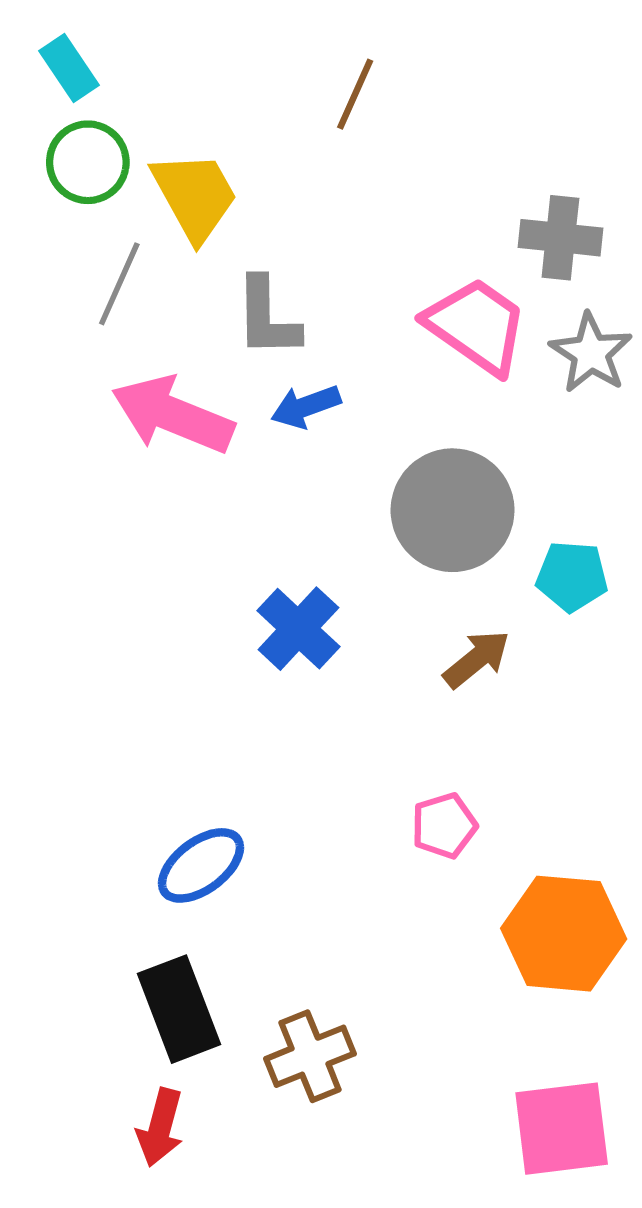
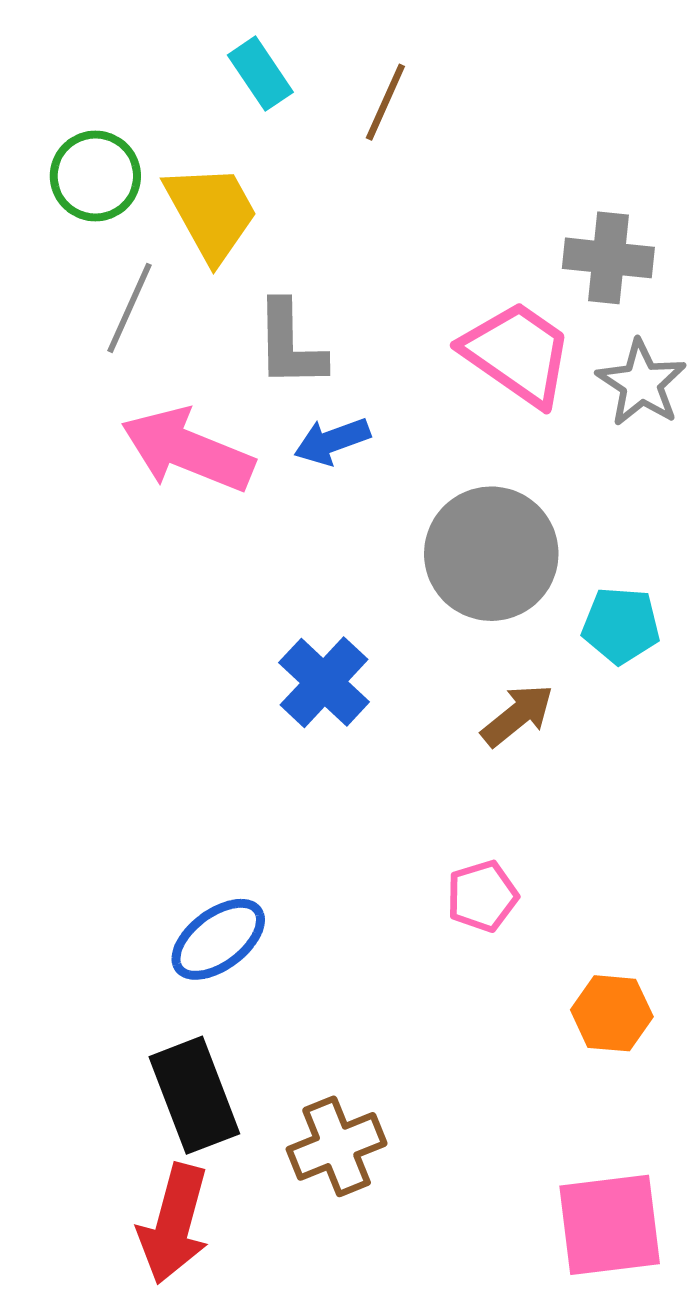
cyan rectangle: (69, 68) -> (260, 74), moved
orange hexagon: (564, 934) -> (612, 1013), size x0.6
red arrow: (160, 1127) -> (174, 1224), size x1.4

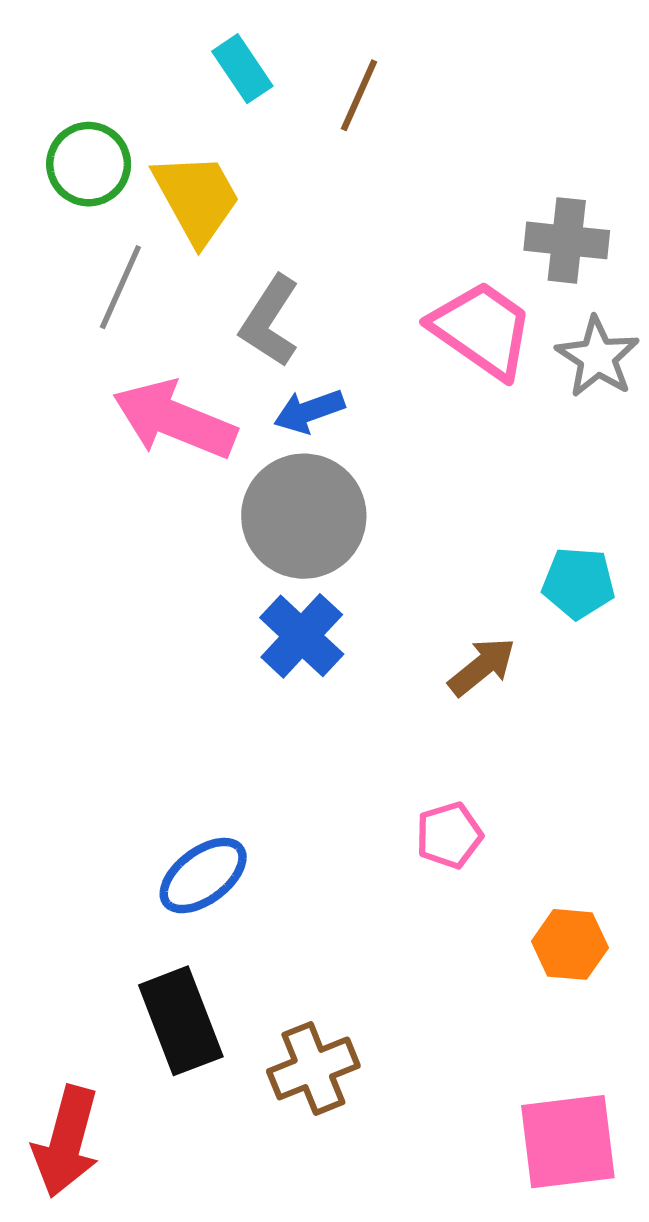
gray L-shape: (290, 344) -> (270, 321), turned 34
gray circle: (491, 554) -> (304, 516), moved
red arrow: (174, 1224) -> (66, 1142), moved

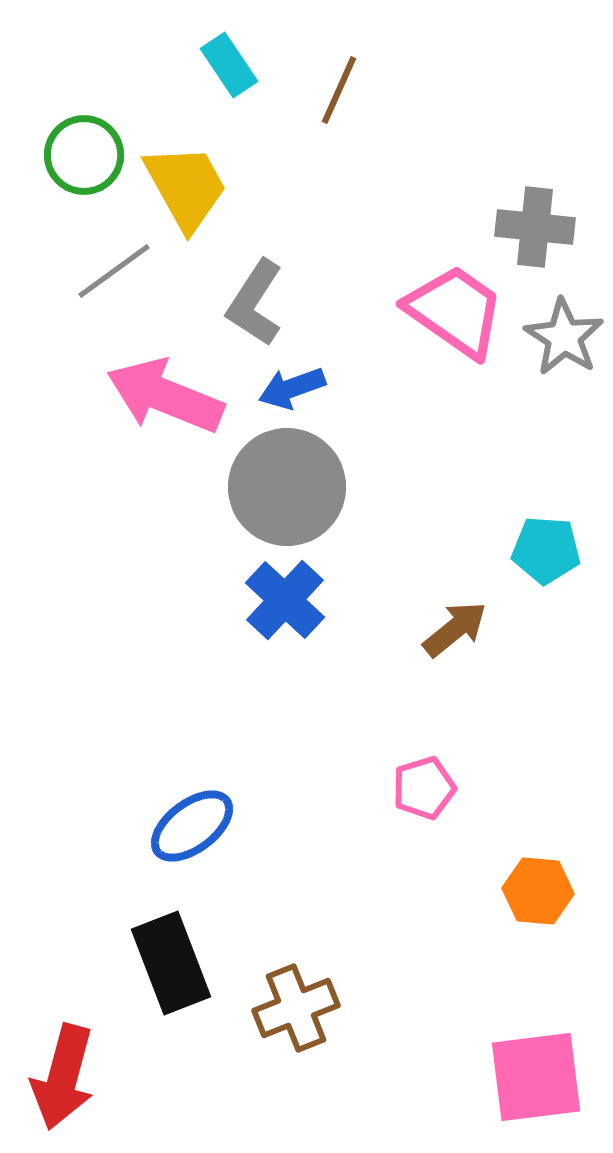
gray line: (120, 287) -> (114, 271), turned 30

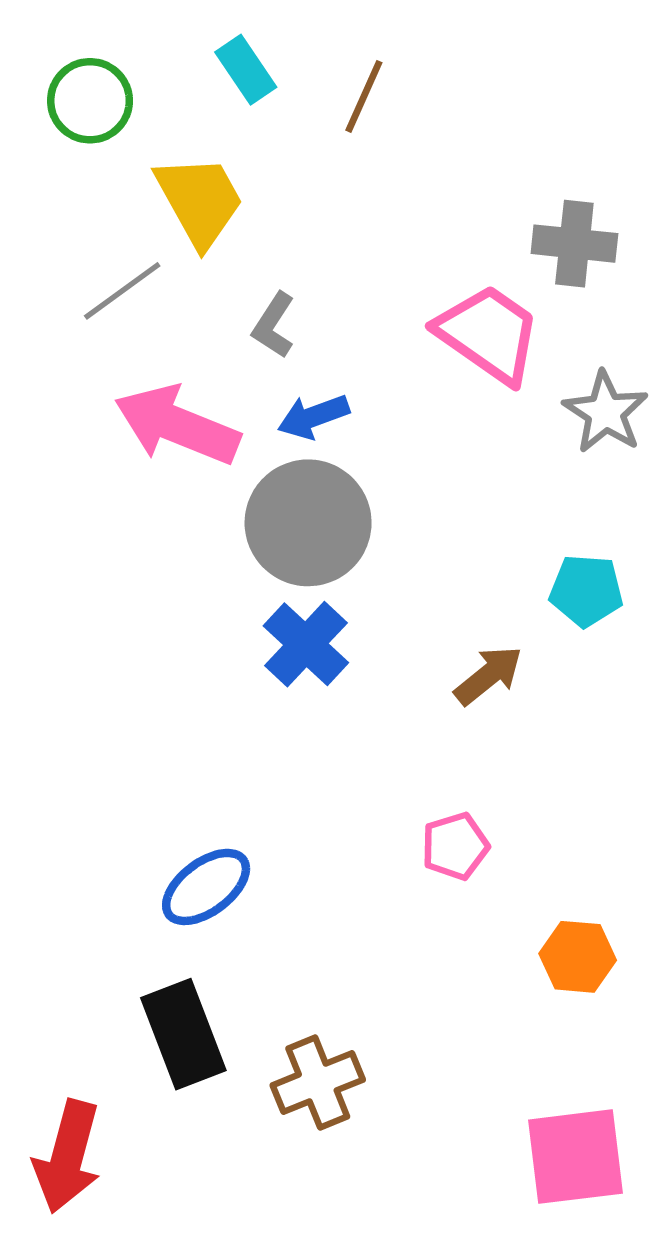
green circle: (84, 155) -> (90, 101), moved
gray L-shape: (255, 303) -> (274, 325), size x0.7
gray star: (564, 337) -> (606, 412), moved

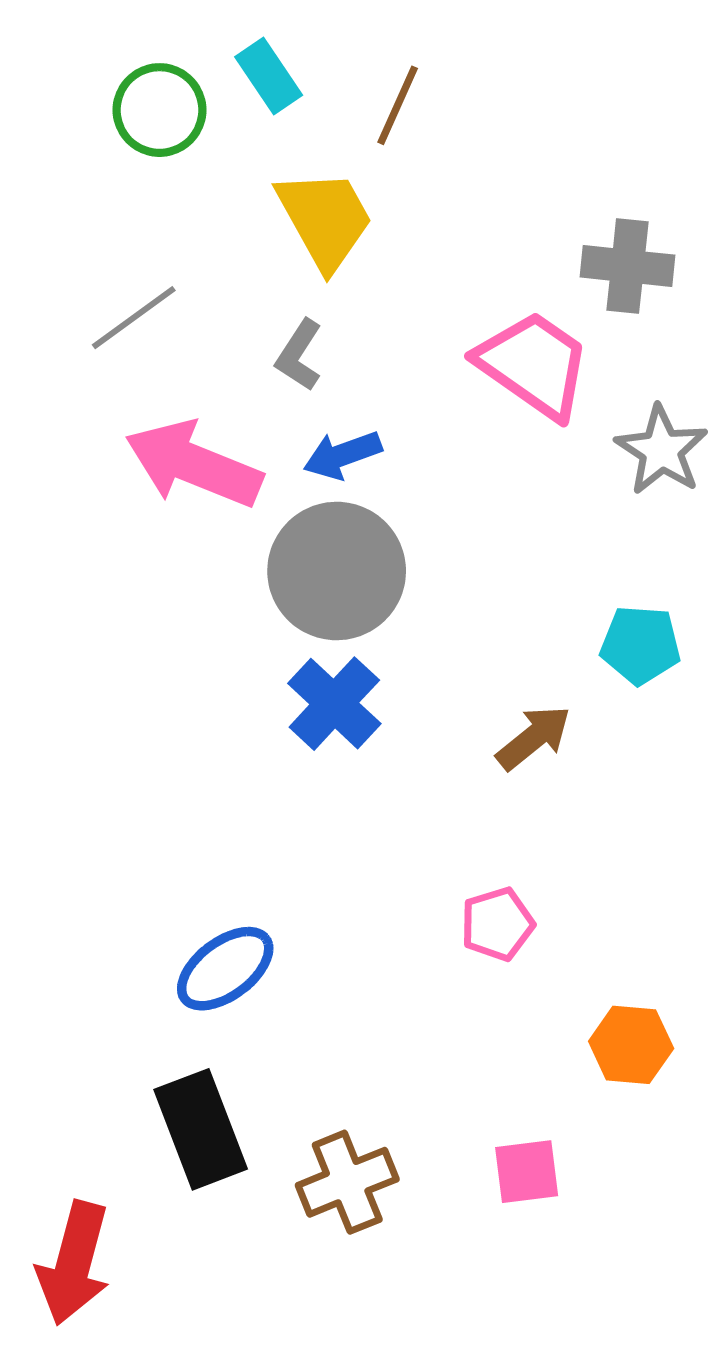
green circle: (90, 101) -> (160, 110), moved
yellow trapezoid: (200, 201) -> (325, 219), moved
pink square: (576, 1157) -> (527, 1172), moved, size x0.6

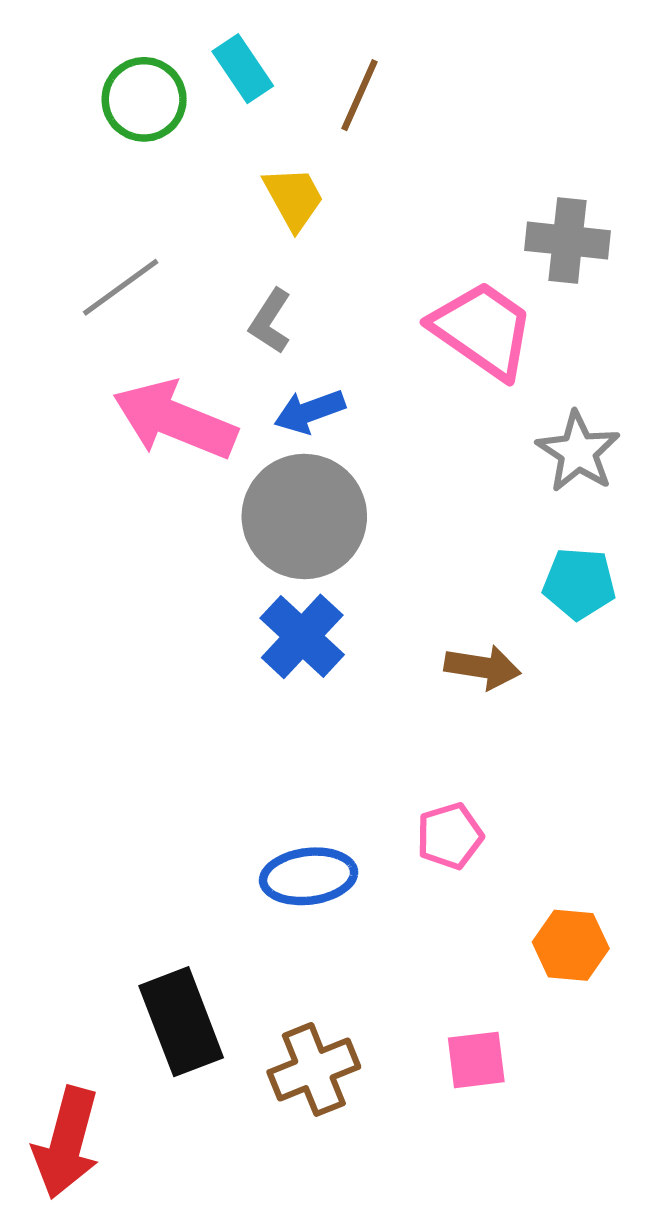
yellow trapezoid: (325, 219) -> (294, 198), size x0.7
gray star: (662, 450) -> (578, 452), moved
brown arrow: (534, 738) -> (483, 667), turned 48
blue ellipse: (225, 969) -> (309, 876), moved, turned 30

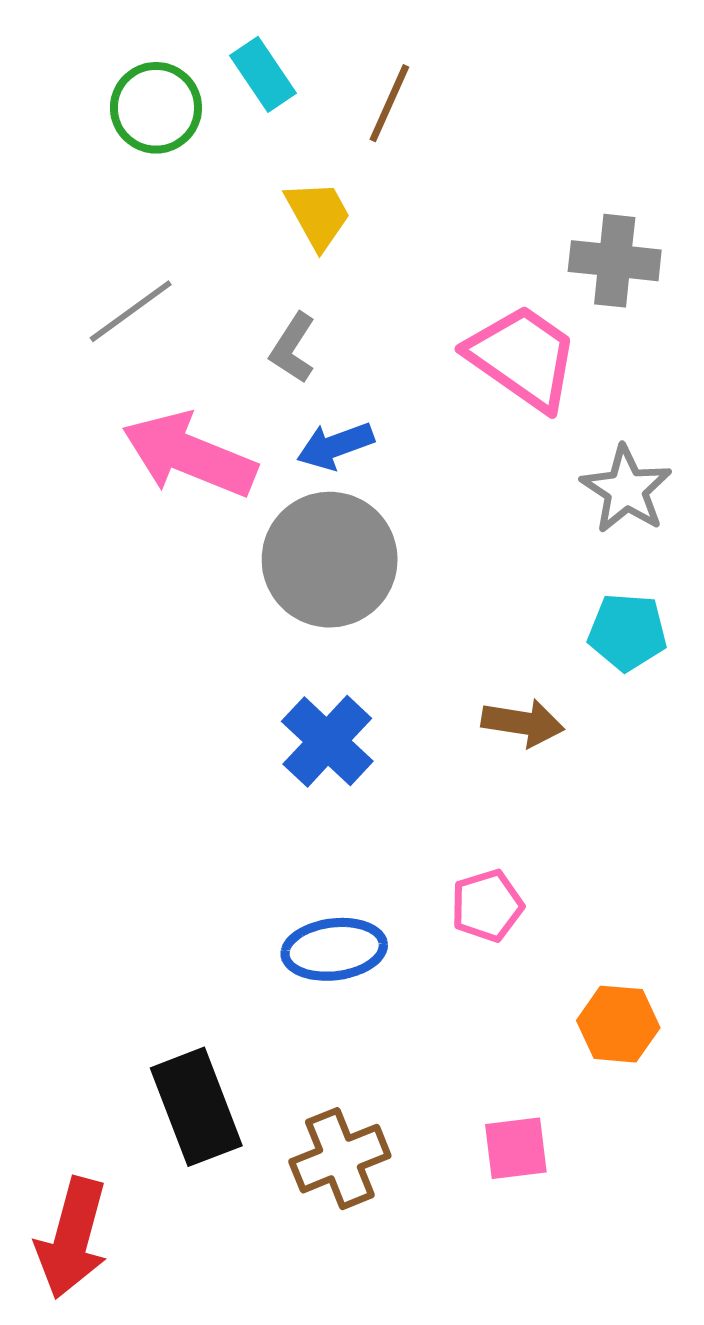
blue cross: (302, 636) -> (327, 741), moved

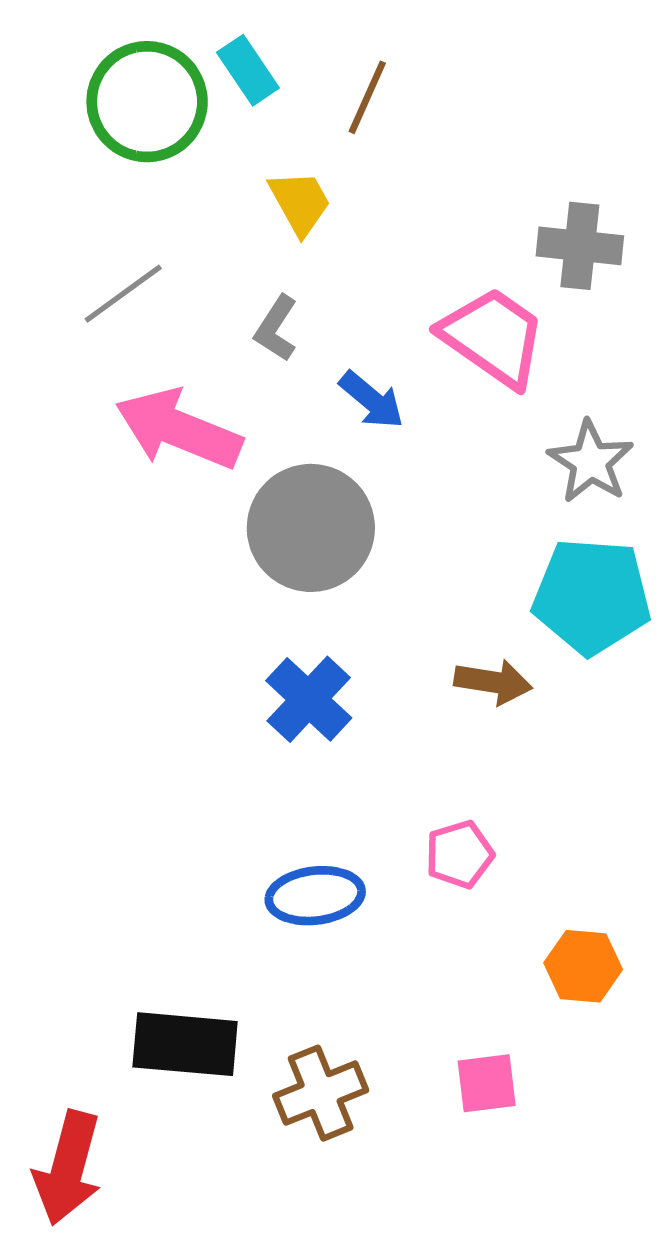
green circle: (156, 108) -> (147, 102), size x1.4
blue arrow: (335, 446) -> (372, 400), moved, turned -120
cyan pentagon: (627, 632) -> (592, 596), size x1.6
black rectangle: (196, 1107) -> (185, 1044), turned -64

